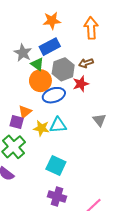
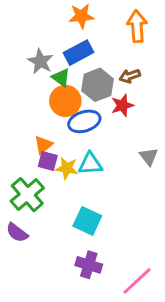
purple square: (17, 122) -> (48, 161), moved

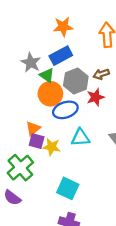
cyan triangle: (90, 164) -> (80, 138), moved

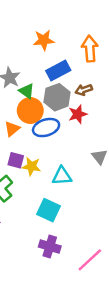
blue rectangle: (61, 56) -> (58, 70), moved
orange triangle: (33, 128) -> (12, 129), moved
cyan triangle: (80, 138) -> (62, 176), moved

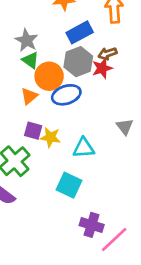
green triangle: (27, 91) -> (31, 60), moved
red star: (78, 114) -> (102, 68), moved
purple cross: (50, 247) -> (92, 225), moved

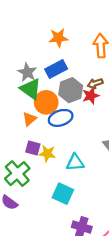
blue rectangle: (80, 32) -> (56, 69), moved
green triangle: (31, 60) -> (31, 89), size x1.5

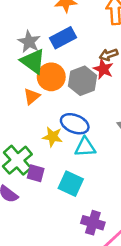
gray hexagon: (71, 90) -> (82, 81), moved
red star: (91, 96) -> (103, 69), turned -30
blue ellipse: (61, 118) -> (75, 124), moved, turned 40
purple square: (33, 148) -> (36, 173), moved

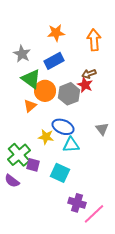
gray star: (29, 42) -> (22, 54), moved

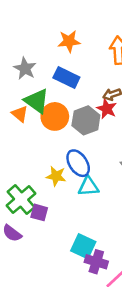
blue rectangle: (54, 61) -> (66, 78), turned 54
orange triangle: (30, 106) -> (20, 114), moved, turned -40
blue ellipse: (63, 127) -> (78, 163), turned 35
cyan square: (60, 173) -> (83, 246), moved

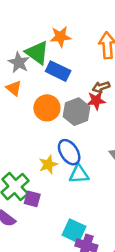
green triangle: (37, 101) -> (37, 53), moved
red star: (107, 109) -> (96, 101), turned -30
orange triangle: (20, 114) -> (14, 88), moved
yellow star: (56, 176) -> (48, 164), turned -30

